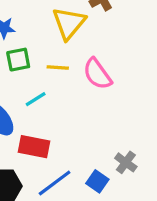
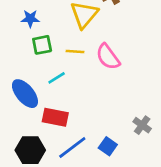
gray cross: (126, 162) -> (142, 125), moved

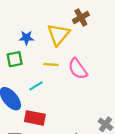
blue star: (30, 19) -> (26, 38), moved
green square: (42, 45) -> (15, 59), moved

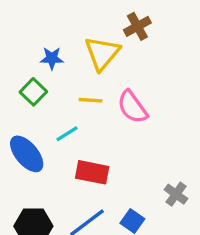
green square: (15, 59) -> (33, 92), turned -35
red rectangle: (35, 118) -> (92, 172), moved

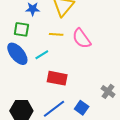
green square: (33, 92) -> (21, 29), turned -35
blue ellipse: (27, 154) -> (17, 54), moved

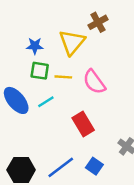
green square: (21, 29) -> (40, 71), moved
red rectangle: (57, 78) -> (83, 124), moved, turned 48

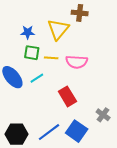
brown cross: (98, 22) -> (80, 13), turned 35
pink semicircle: (94, 82) -> (77, 62), turned -50
blue square: (94, 166) -> (77, 131), size x1.5

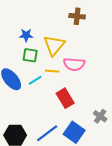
yellow triangle: (58, 29) -> (54, 45), moved
yellow line: (51, 58) -> (52, 71), moved

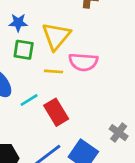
cyan line: (35, 80) -> (29, 100), moved
red rectangle: (65, 98) -> (56, 112), moved

